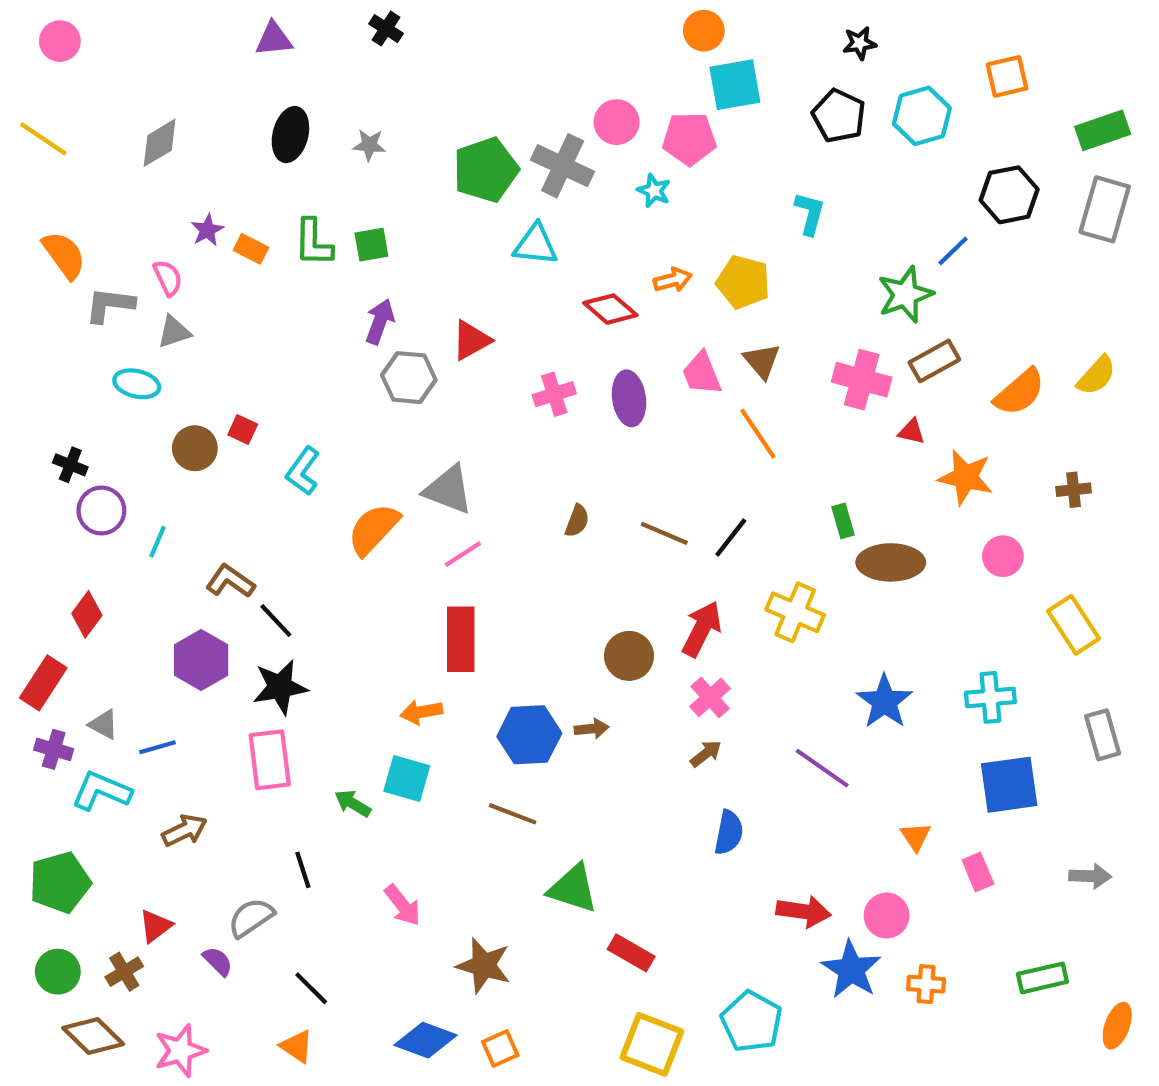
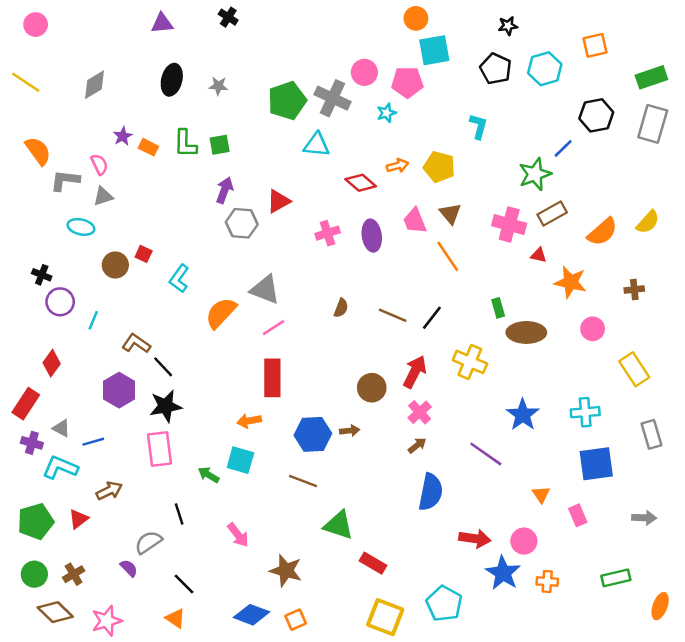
cyan star: (654, 191) -> (386, 113), turned 30
blue semicircle: (729, 832) -> (431, 492), size x1.4
red triangle: (155, 926) -> (79, 519), moved

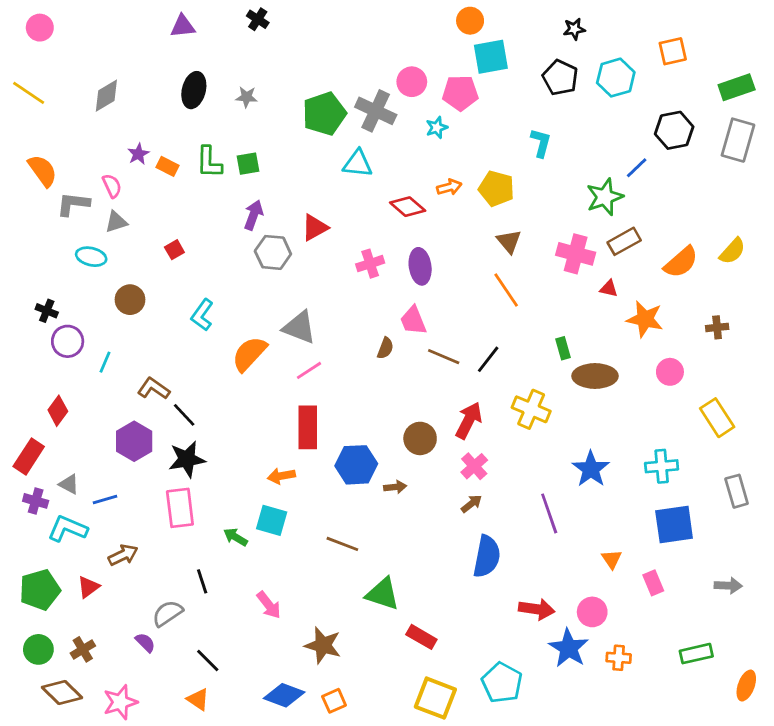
pink trapezoid: (415, 221) -> (413, 320), moved
red square: (144, 254) -> (174, 250), moved, turned 35
blue hexagon: (313, 434) -> (356, 465), moved
purple line: (486, 454) -> (549, 513), turned 36

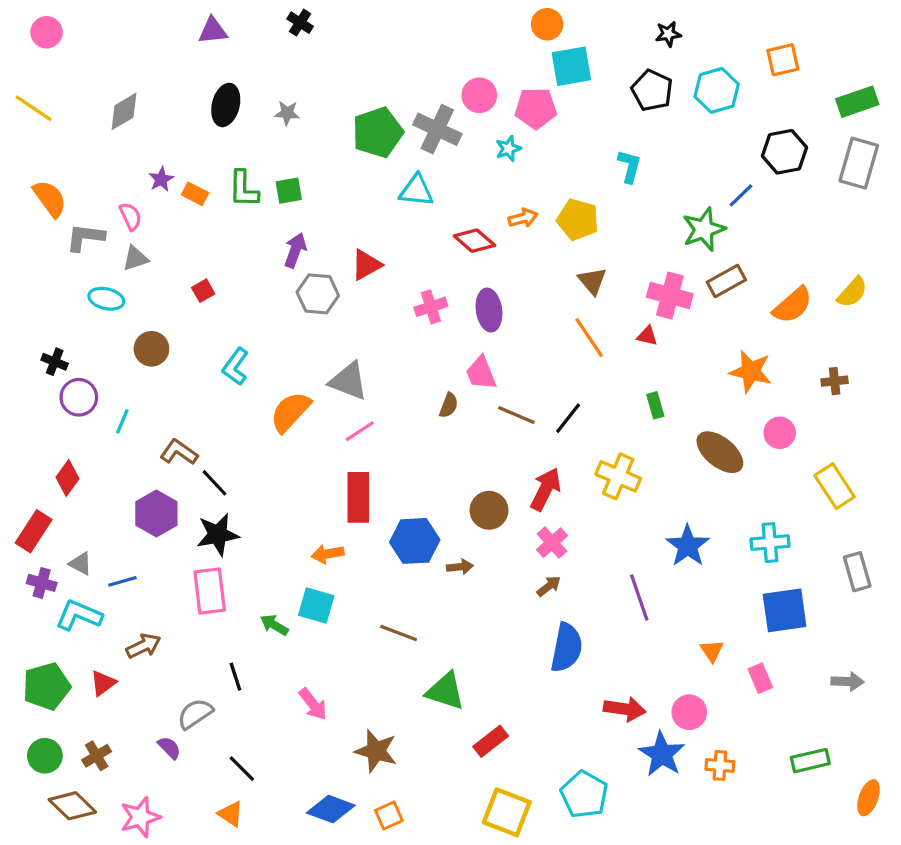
red triangle: (609, 289) -> (647, 336), moved
brown ellipse: (595, 376) -> (720, 452), moved, turned 39
red rectangle: (421, 637) -> (491, 741), turned -68

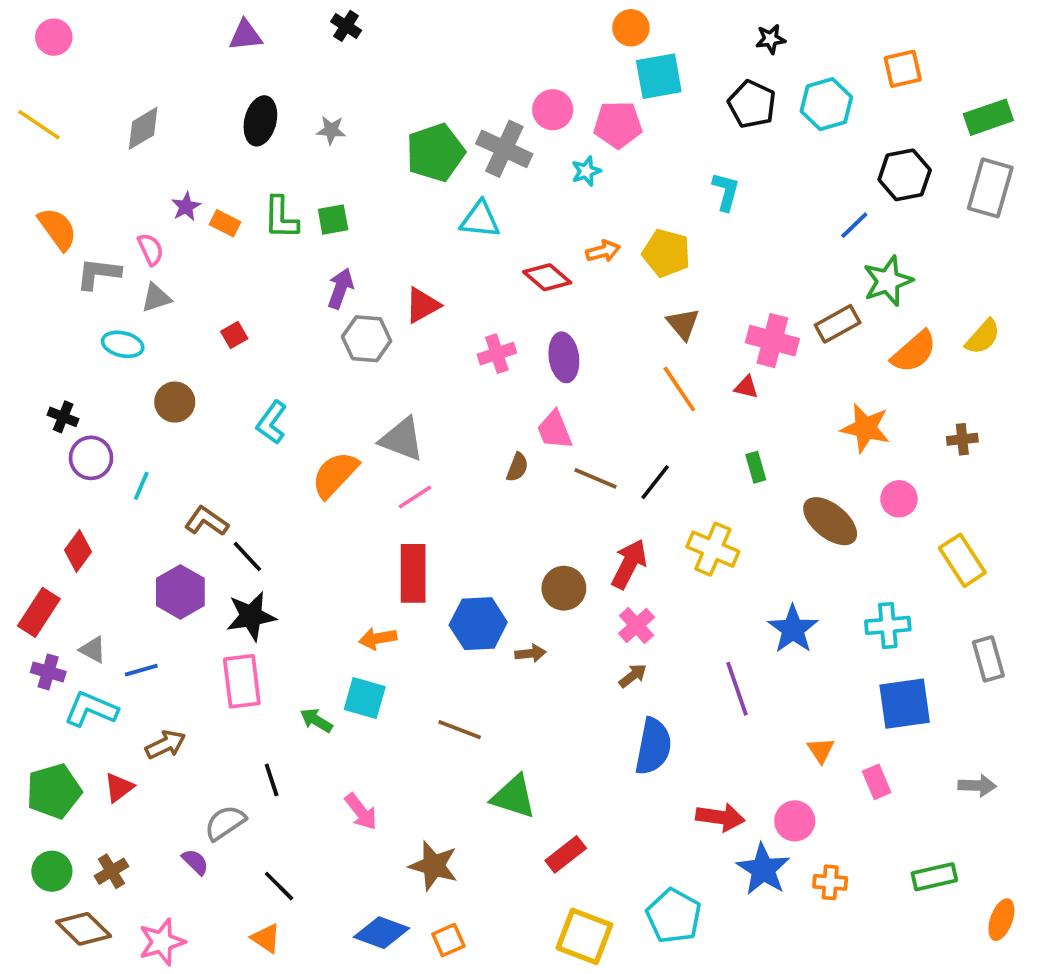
green star: (704, 229) -> (888, 281), moved

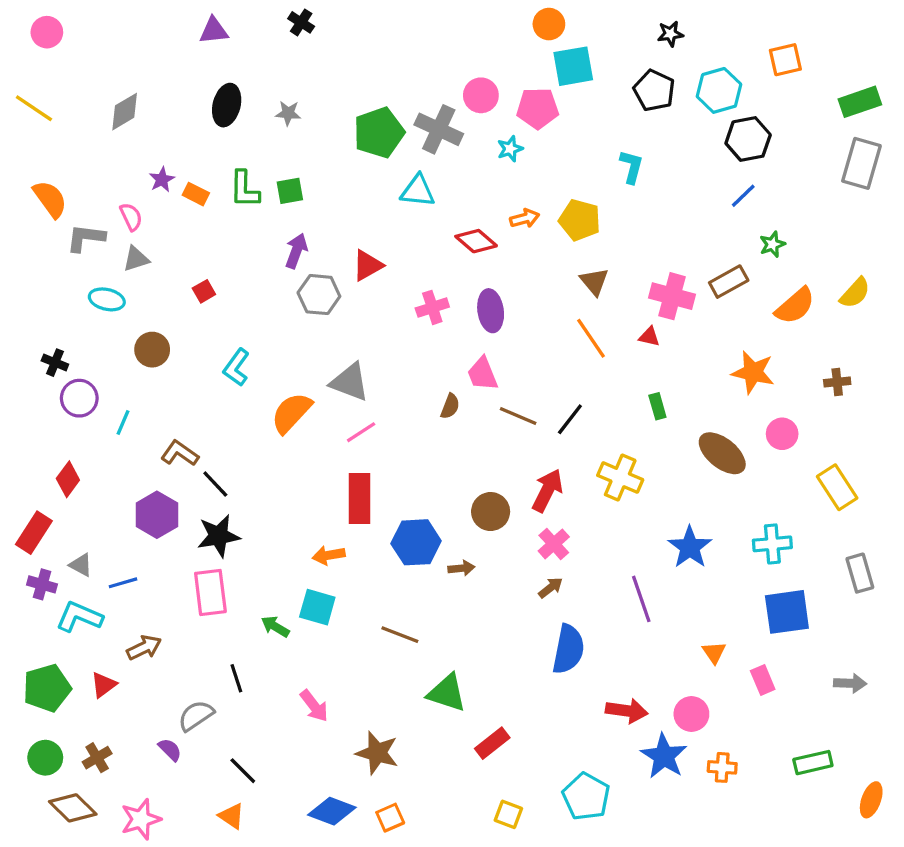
black hexagon: (905, 175) -> (748, 139), moved
green star: (888, 281) -> (772, 244), size x0.6
yellow square: (584, 936) -> (508, 814), size x0.6

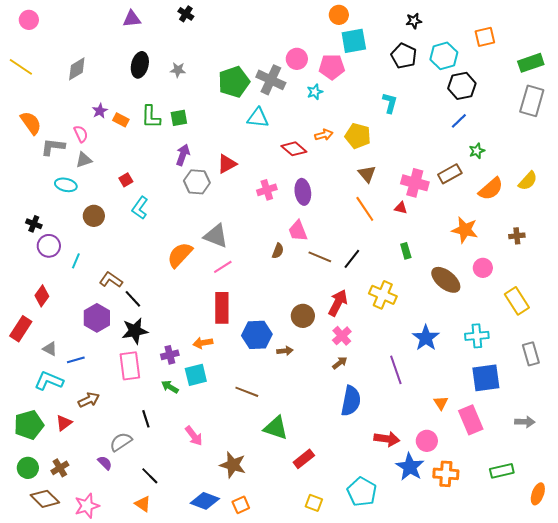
cyan L-shape: (236, 367) -> (140, 208), moved
purple cross: (42, 584) -> (170, 355), moved, turned -30
cyan square: (317, 607) -> (196, 375), turned -30
pink rectangle: (763, 680) -> (471, 420), size x1.6
orange cross: (722, 767) -> (446, 474), size x1.4

